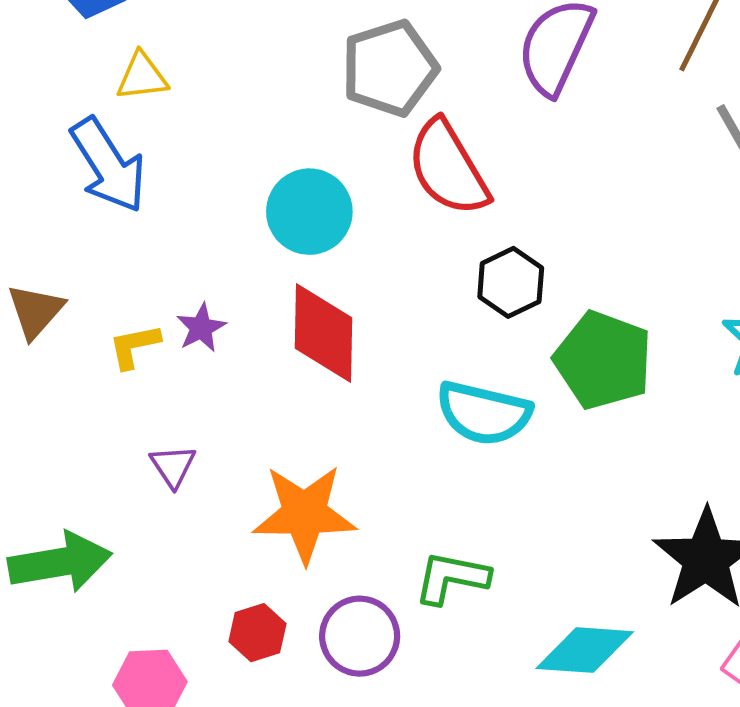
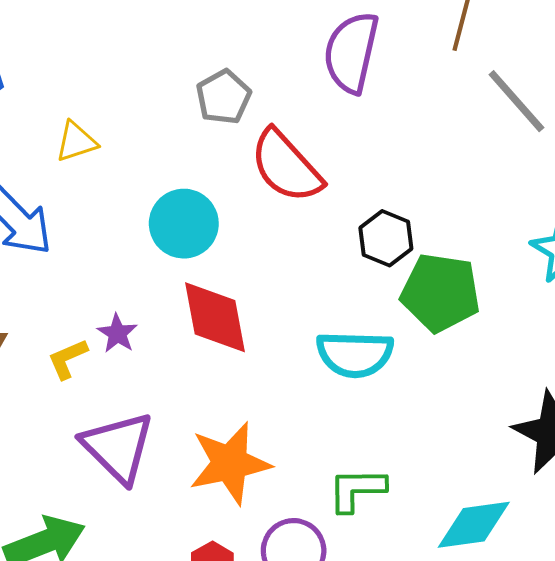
gray pentagon: (390, 68) -> (223, 97), size x0.7
yellow triangle: (142, 77) -> (76, 142), moved
black hexagon: (511, 282) -> (386, 238), moved
purple triangle: (173, 466) -> (118, 447), size x2.0

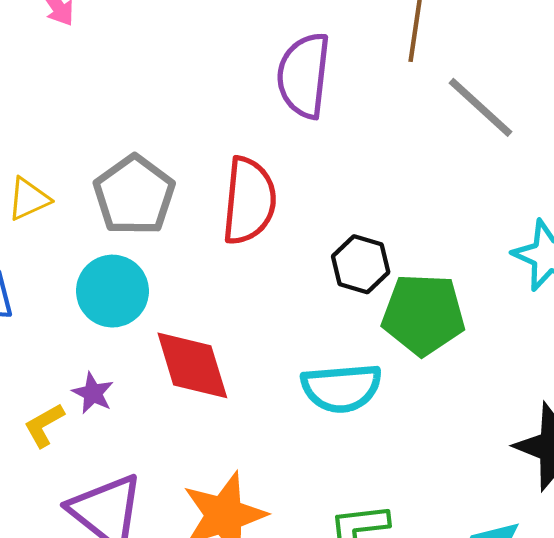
gray pentagon: (223, 97) -> (134, 195), moved, size x1.4
red semicircle: (286, 166) -> (249, 201), turned -126
cyan circle: (184, 224) -> (112, 291), moved

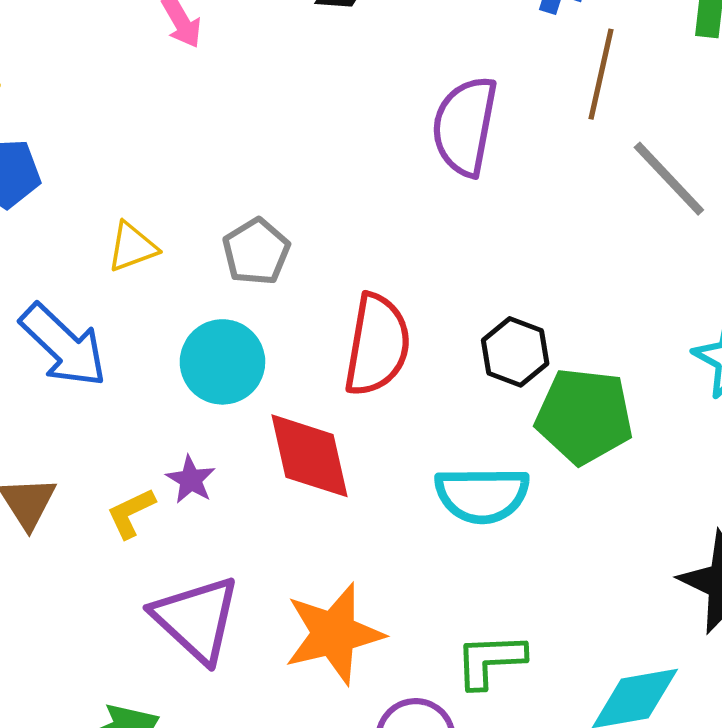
gray pentagon: (134, 195) -> (256, 252), size x0.7
red semicircle: (249, 201) -> (377, 345), moved

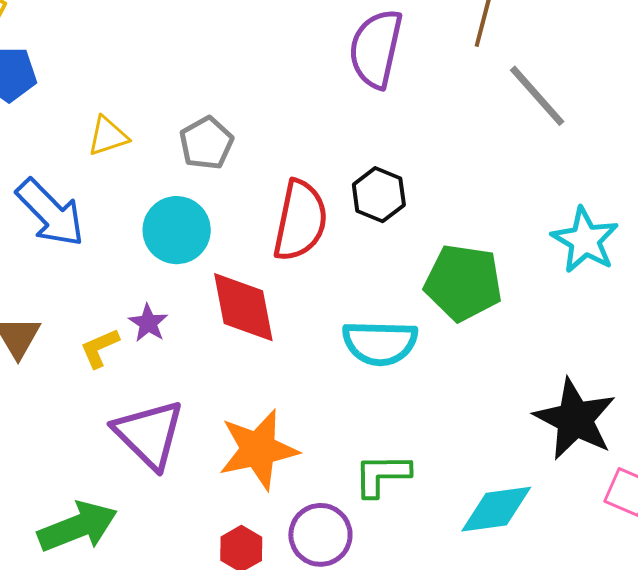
black hexagon: (515, 352) -> (379, 195), moved

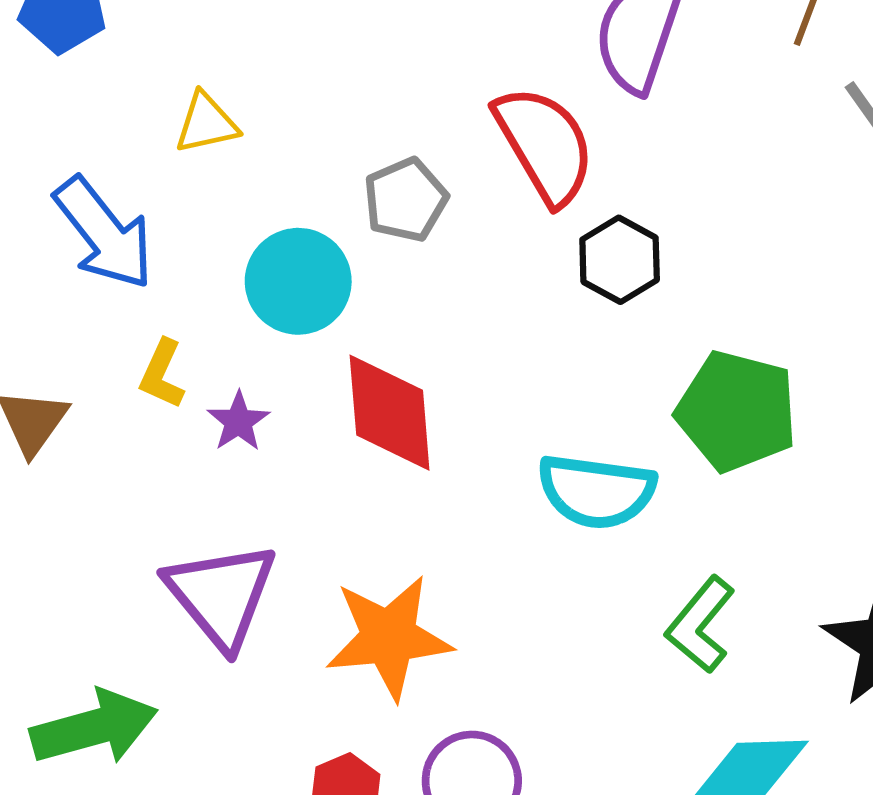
gray pentagon: (206, 143) -> (406, 200), moved
red semicircle: (300, 221) -> (545, 145), moved, turned -48
yellow L-shape: (100, 348) -> (162, 374), moved, turned -48
green L-shape: (382, 475) -> (700, 625), moved, turned -56

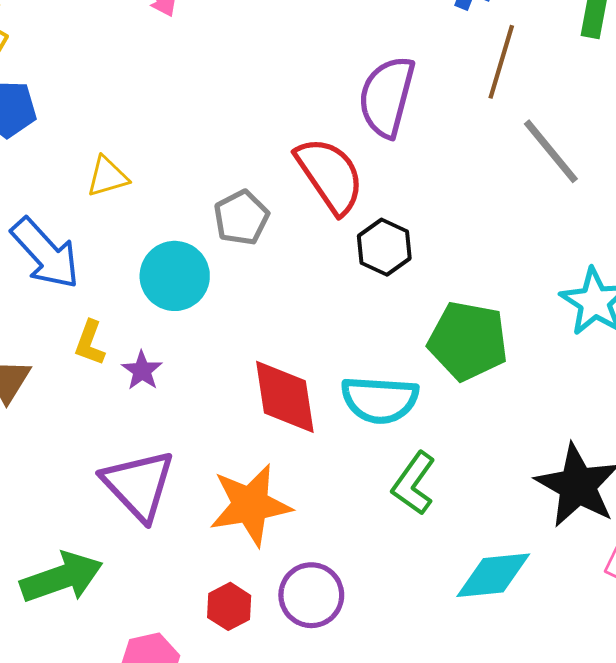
red diamond: (390, 413) -> (285, 397), moved
green L-shape: (700, 625) -> (414, 483), moved

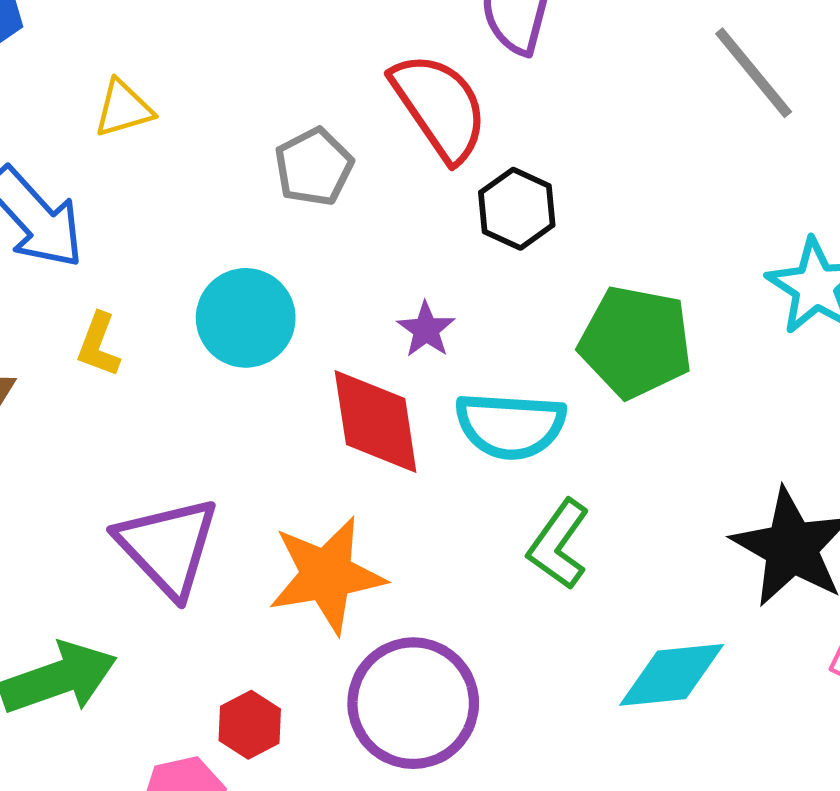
cyan circle: (175, 276) -> (246, 318), moved
purple star: (142, 371) -> (426, 330), moved
purple circle: (311, 595) -> (413, 703), size x1.4
red hexagon: (229, 606) -> (250, 725), moved

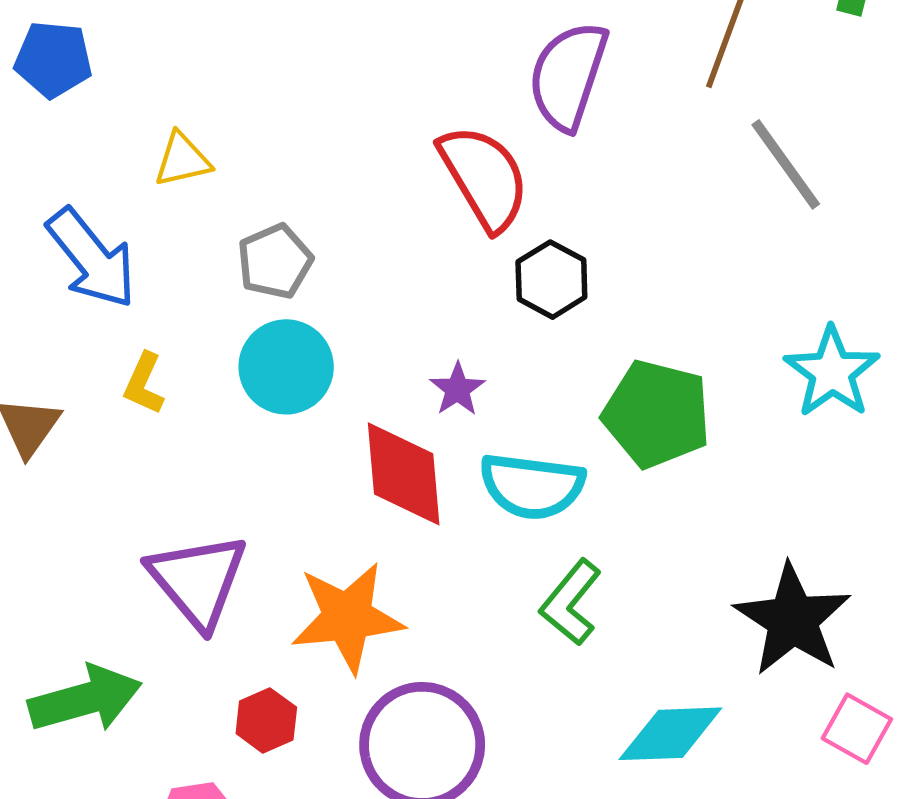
gray pentagon: (314, 167) -> (275, 261), moved
red hexagon: (250, 725) -> (266, 720), moved

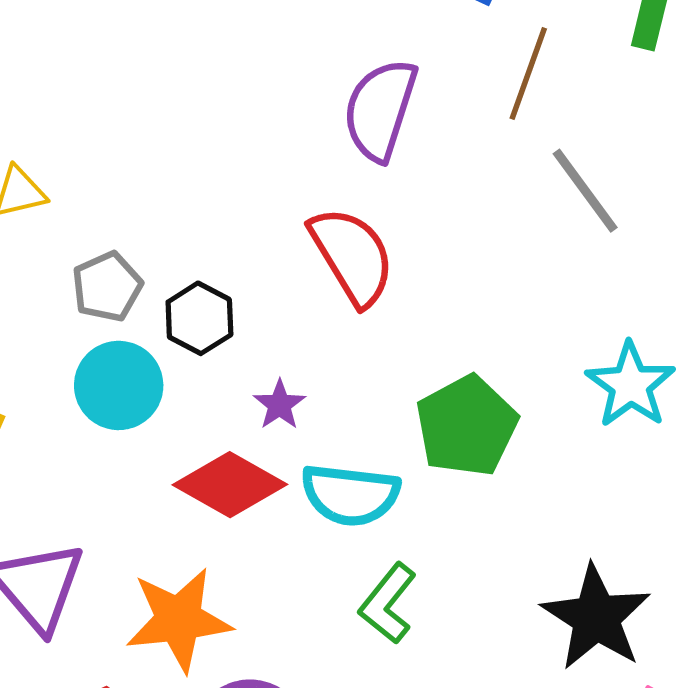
red semicircle: (484, 177) -> (352, 256), moved
black hexagon: (551, 280) -> (199, 318), moved
green pentagon: (657, 414) -> (467, 426), turned 30
red diamond: (404, 474) -> (230, 485), turned -55

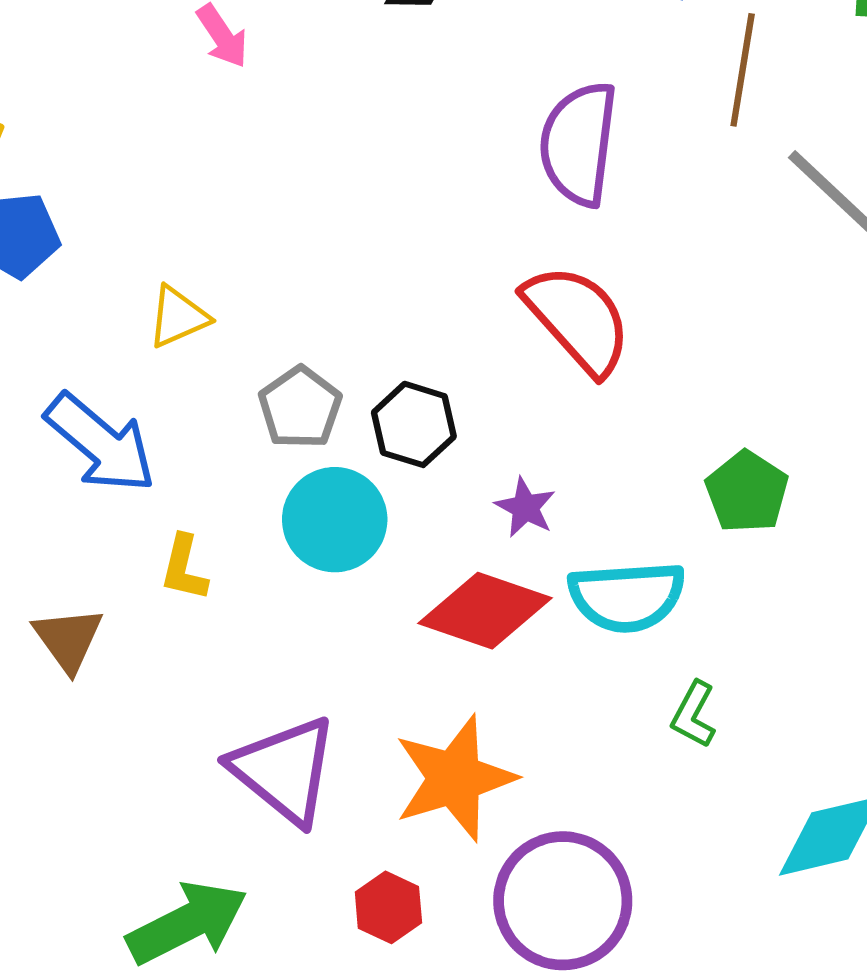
green pentagon: (467, 426) -> (747, 492), size x0.7
green L-shape: (388, 603) -> (694, 715), size x0.7

